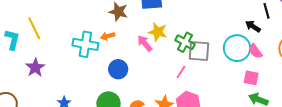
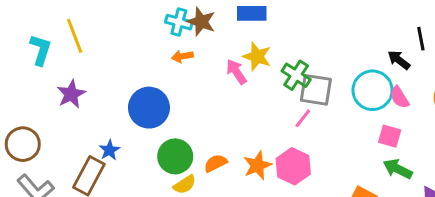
cyan cross: (85, 44) -> (179, 22), moved, size x0.7
blue circle: (118, 69) -> (149, 108), moved, size x1.4
pink line: (181, 72) -> (303, 118), moved

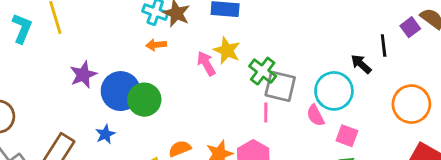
purple star: (71, 94) -> (83, 75), moved
pink semicircle: (399, 97) -> (315, 115), moved
pink line: (303, 118) -> (266, 112), turned -42
blue star: (109, 150) -> (105, 134), moved
green circle: (175, 156) -> (144, 100), moved

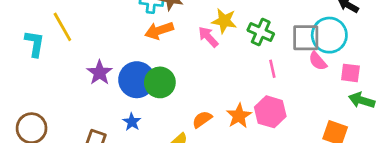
orange arrow: (156, 45) -> (159, 31), size x1.5
gray square: (280, 86) -> (306, 38), moved

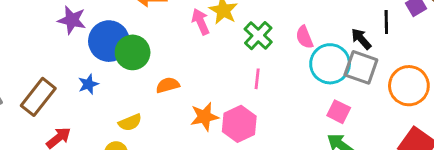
gray square: (306, 38) -> (361, 67), moved
pink semicircle: (318, 61) -> (304, 37), moved
purple star: (100, 73) -> (72, 20), turned 30
orange semicircle: (202, 119) -> (168, 85), moved

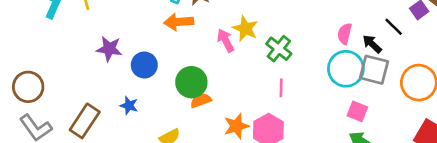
black line: (386, 22) -> (394, 27), turned -40
pink semicircle: (304, 37) -> (345, 34), moved, turned 40
blue circle: (109, 41) -> (144, 65), size x0.7
green circle: (133, 52) -> (191, 82), moved
blue star: (88, 84) -> (129, 106), turned -30

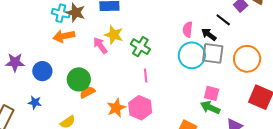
pink square: (357, 111) -> (212, 93), moved

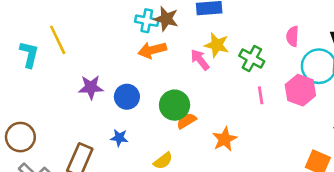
pink semicircle: (188, 29) -> (293, 36), moved
pink hexagon: (140, 108) -> (300, 90), moved

